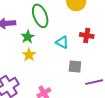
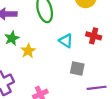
green star: (28, 37) -> (12, 38), moved

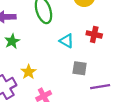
yellow star: (28, 51) -> (29, 72), moved

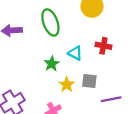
green star: (12, 41) -> (52, 64), moved
yellow star: (29, 72) -> (67, 85), moved

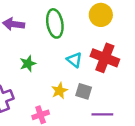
red cross: (103, 46) -> (105, 58), size x1.6
green star: (52, 64) -> (28, 64), moved

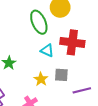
green ellipse: (55, 23) -> (39, 22), moved

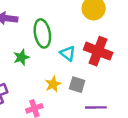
green ellipse: (39, 22) -> (42, 33), moved

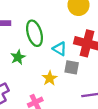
gray square: (77, 85) -> (72, 67), moved

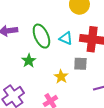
cyan triangle: (60, 49) -> (66, 38), moved

